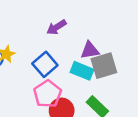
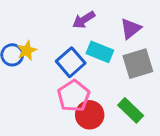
purple triangle: (90, 50) -> (131, 29), moved, turned -30
cyan rectangle: (82, 71) -> (100, 52), moved

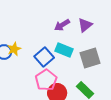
purple arrow: (84, 20) -> (62, 25), moved
purple triangle: (131, 29) -> (85, 25), moved

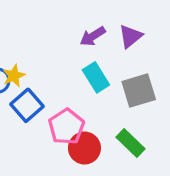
cyan rectangle: (64, 50) -> (96, 77), turned 36
blue square: (44, 57) -> (27, 105), moved

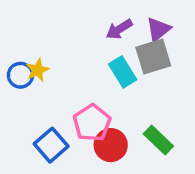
gray square: (139, 90) -> (153, 56), moved
blue square: (27, 105) -> (51, 145), moved

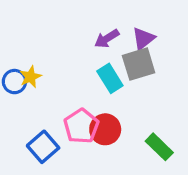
green rectangle: (158, 140) -> (159, 147), moved
red circle: (111, 145) -> (105, 129), moved

